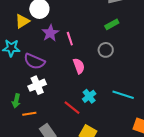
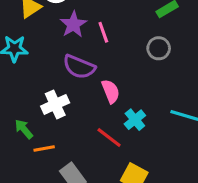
purple semicircle: (34, 61) -> (79, 67), moved
pink semicircle: (79, 66) -> (111, 91), moved
green arrow: (16, 101) -> (24, 129), turned 128

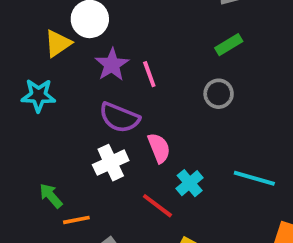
white cross: (55, 104) -> (111, 163), moved

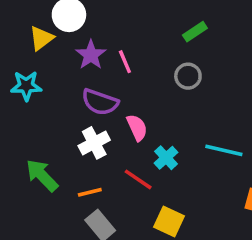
green arrow: (51, 196) -> (42, 175), size x1.5
orange line: (76, 220) -> (90, 192), moved

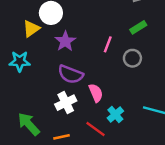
pink line: (125, 62) -> (108, 44), moved, turned 42

